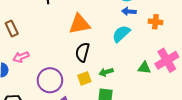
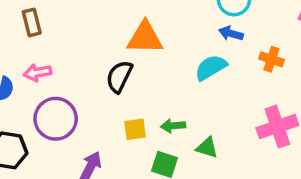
black semicircle: (82, 52) -> (119, 76), moved
green triangle: (144, 68) -> (207, 148), moved
purple circle: (50, 80) -> (56, 119), moved

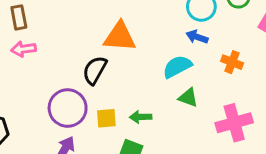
pink arrow: (37, 73) -> (23, 49), moved
purple circle: (56, 119) -> (68, 108), moved
green triangle: (207, 148) -> (188, 98), moved

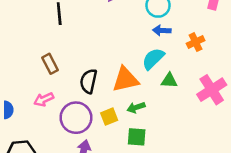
brown rectangle: (19, 17) -> (50, 64), moved
orange triangle: (120, 37) -> (125, 79), moved
pink arrow: (23, 49) -> (44, 99), moved
orange cross: (232, 62) -> (196, 42), turned -30

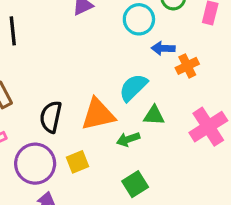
blue arrow: (162, 30) -> (163, 48), moved
green arrow: (136, 107) -> (128, 139), moved
green square: (137, 137) -> (135, 184), moved, turned -36

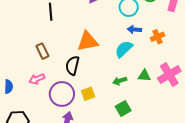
blue arrow: (163, 48) -> (134, 30), moved
orange triangle: (98, 114) -> (88, 41), moved
green triangle: (154, 115) -> (144, 76), moved

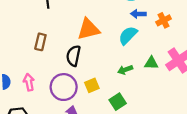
brown rectangle: (42, 51) -> (40, 42), turned 42
pink arrow: (37, 79) -> (29, 82), moved, turned 105
green square: (123, 109) -> (118, 102), moved

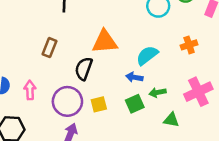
blue arrow: (138, 14) -> (134, 77), moved
green triangle: (151, 63) -> (171, 120), moved
green arrow: (125, 70) -> (157, 92), moved
green square: (118, 102) -> (135, 104), moved

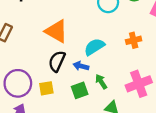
orange triangle: (105, 42) -> (56, 31), turned 30
black semicircle: (84, 69) -> (57, 61), moved
green arrow: (157, 92) -> (101, 82), turned 64

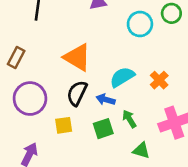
orange cross: (134, 40) -> (159, 80), moved, turned -32
purple circle: (18, 83) -> (30, 99), moved

